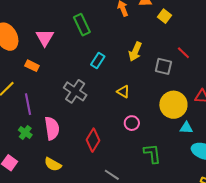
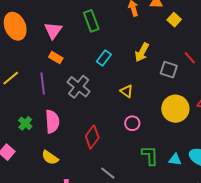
orange rectangle: (32, 66) -> (56, 58), moved
purple line: (28, 104) -> (43, 83), moved
cyan triangle: (186, 128) -> (175, 160), moved

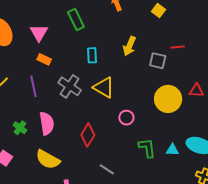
cyan rectangle: (104, 58) -> (92, 55), turned -35
red line: (190, 58) -> (178, 47), turned -48
yellow triangle: (127, 91) -> (104, 87), moved, size x1.6
yellow semicircle: (50, 158) -> (48, 159), size x1.4

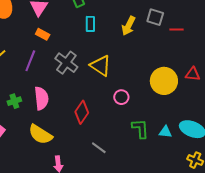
cyan rectangle: (92, 55) -> (90, 24), moved
gray square: (158, 61) -> (155, 17), moved
purple line: (33, 86) -> (30, 61), turned 30
green cross: (20, 128) -> (14, 101), turned 32

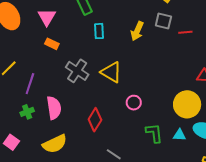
purple line: (30, 61) -> (30, 84), moved
yellow circle: (164, 81) -> (187, 104), moved
yellow semicircle: (40, 134) -> (55, 144), turned -55

